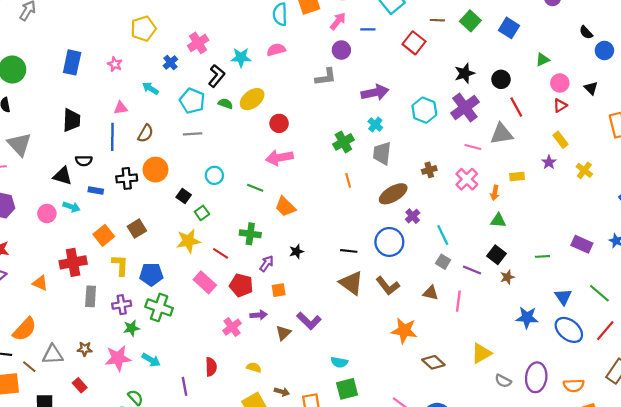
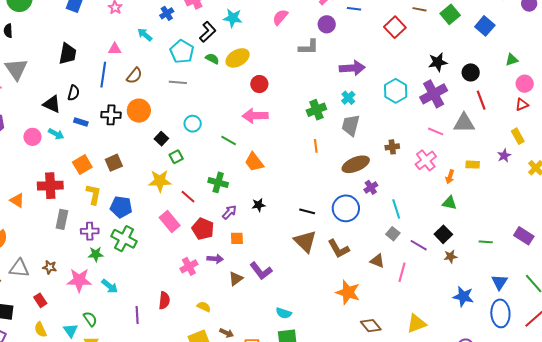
pink semicircle: (276, 50) -> (280, 17), moved, turned -42
black semicircle: (84, 161) -> (74, 93), turned -84
blue ellipse: (569, 330) -> (500, 313), turned 40

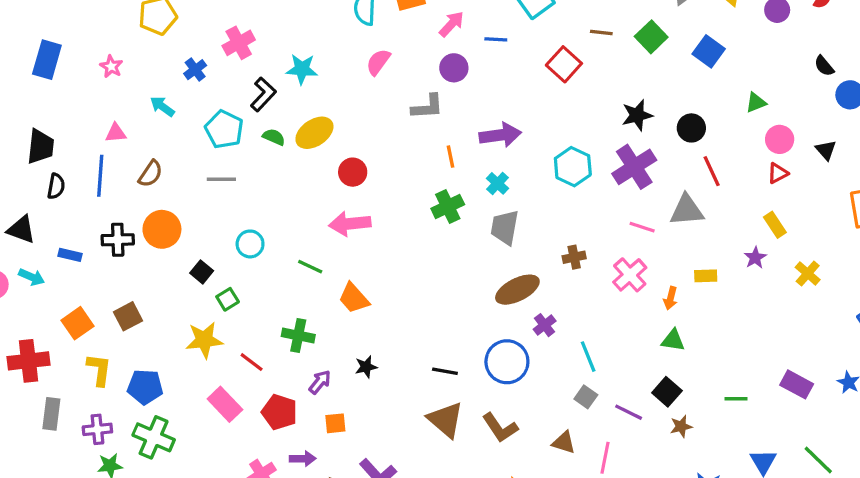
black semicircle: (74, 93) -> (56, 186), moved
orange line: (316, 146) -> (451, 157), moved

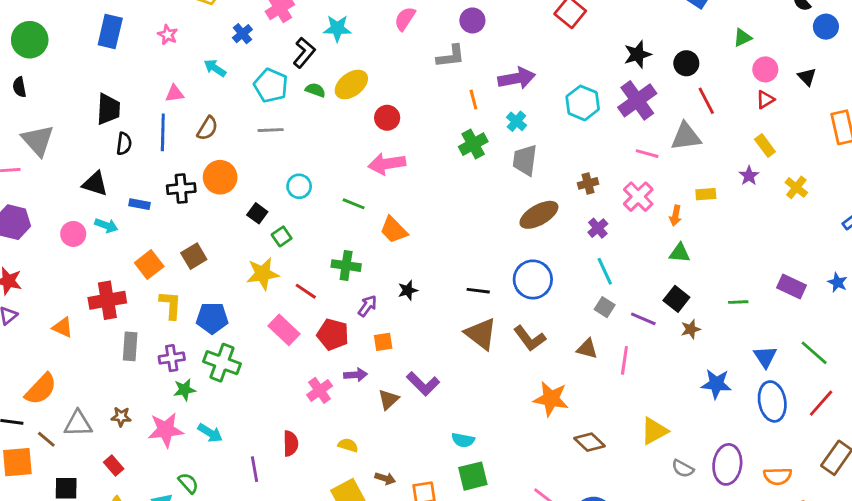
purple cross: (545, 325) -> (598, 228), moved

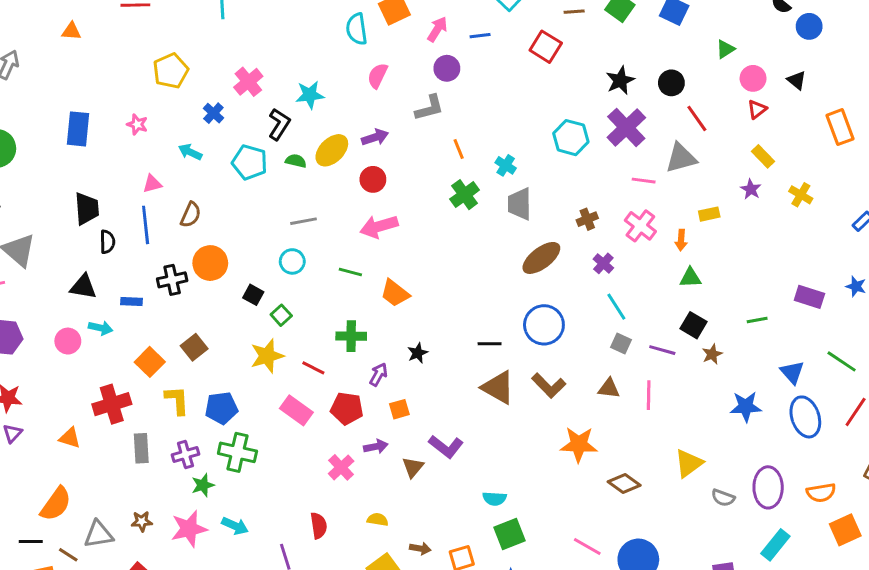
purple arrow: (517, 78) -> (375, 137), moved, size x0.7
gray line: (271, 130) -> (304, 221), moved

